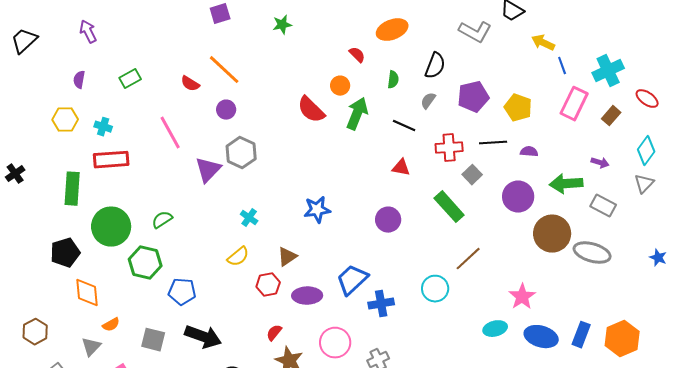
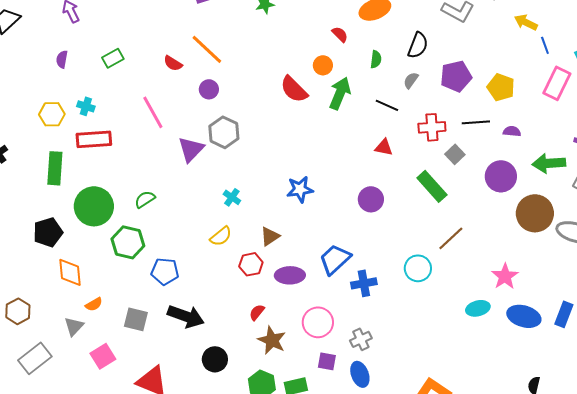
yellow hexagon: (65, 120) -> (52, 114), moved

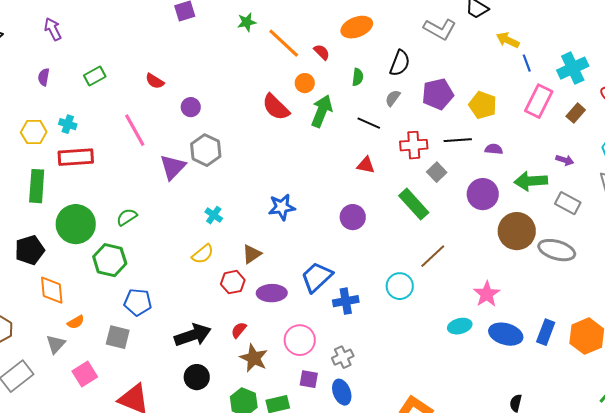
orange line: (207, 49) -> (284, 43), moved
blue pentagon: (165, 271) -> (138, 302), moved
black arrow: (186, 316) -> (193, 335), moved, turned -39

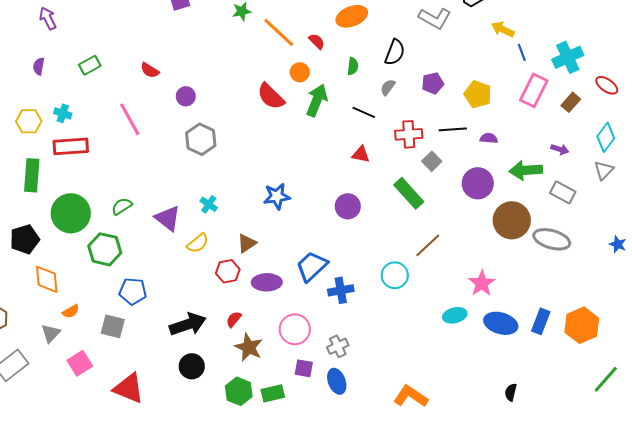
purple pentagon: (438, 94) -> (433, 83), size x0.7
purple triangle: (173, 167) -> (168, 218), moved, turned -36

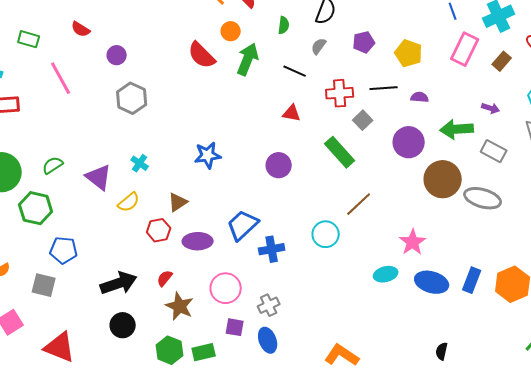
green rectangle: (90, 65) -> (29, 39), moved, turned 45

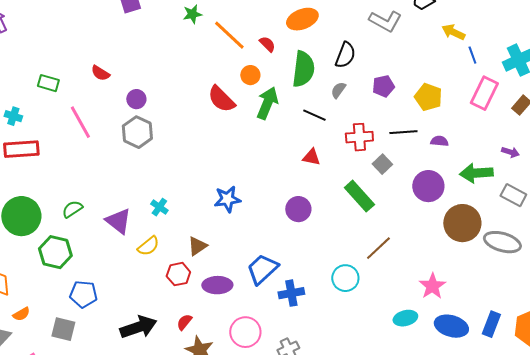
green semicircle: (284, 25) -> (303, 69), size x2.0
gray hexagon: (132, 98) -> (137, 132), moved

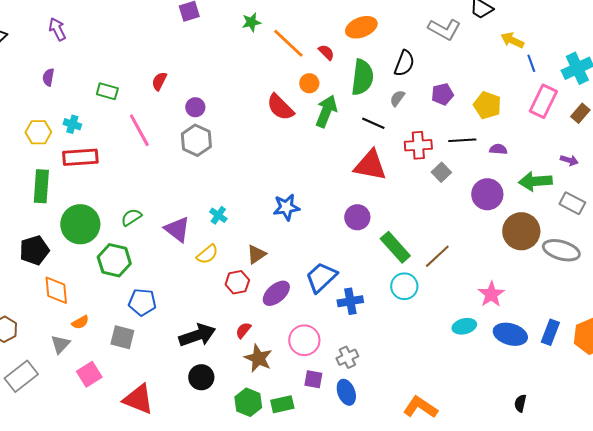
red semicircle: (100, 73) -> (159, 81), turned 84
red triangle: (311, 157) -> (370, 165), size x1.8
green rectangle: (359, 196) -> (395, 247), moved
purple ellipse: (217, 285) -> (276, 293), turned -40

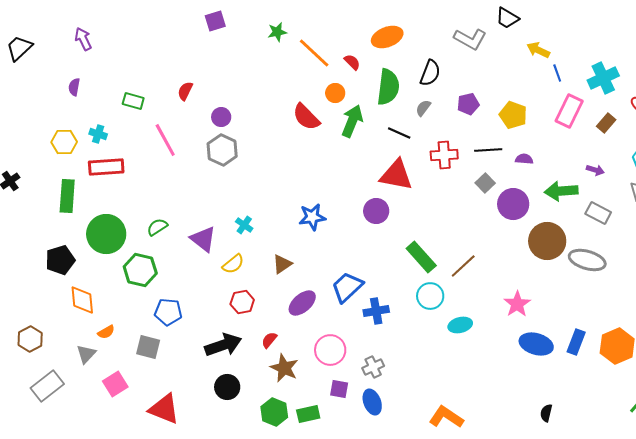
gray square: (441, 172) -> (485, 183), moved
purple circle: (357, 217) -> (376, 211), moved
red hexagon: (237, 282) -> (242, 302), moved
cyan ellipse: (464, 326) -> (460, 325), moved

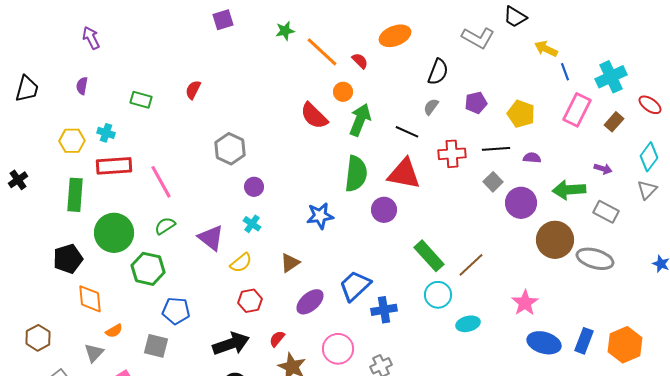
black trapezoid: (19, 48) -> (27, 89), moved, turned 148
green semicircle: (388, 87) -> (356, 174), moved
purple circle: (221, 117) -> (254, 187), moved
pink line: (165, 140) -> (161, 182), moved

